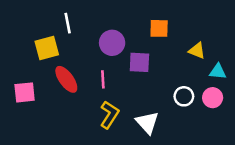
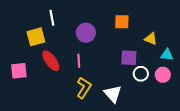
purple square: (139, 62) -> (129, 58), moved

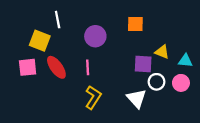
yellow square: (36, 37) -> (40, 41), turned 36
yellow triangle: (151, 39) -> (162, 52), moved
pink square: (19, 71) -> (28, 67), moved
white triangle: (113, 94) -> (136, 98), moved

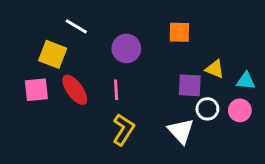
white line: (58, 20) -> (76, 26), turned -48

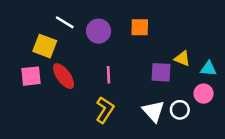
orange square: (179, 32) -> (140, 27), moved
purple circle: (126, 48) -> (99, 31), moved
pink line: (116, 90) -> (109, 75), moved
white circle: (207, 109) -> (180, 110), moved

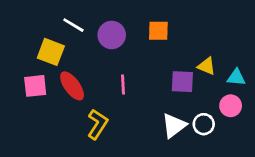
yellow L-shape: (105, 110) -> (98, 124), moved
white triangle: (154, 111) -> (174, 126), turned 35

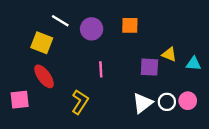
pink square: (35, 86) -> (20, 100), moved
red ellipse: (72, 86) -> (44, 76), moved
pink circle: (231, 106) -> (188, 101), moved

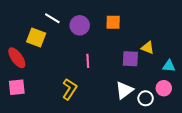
cyan triangle: (194, 64) -> (169, 66), moved
red ellipse: (44, 76) -> (17, 58), moved
white circle: (167, 102) -> (146, 98), moved

